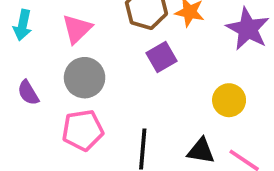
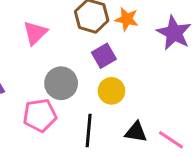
gray circle: (85, 78) -> (61, 83), moved
yellow circle: (229, 100) -> (111, 91), moved

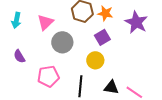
purple square: (104, 56) -> (102, 37), moved
gray circle: (61, 83) -> (62, 42), moved

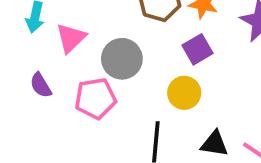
pink triangle: (45, 22) -> (71, 38), moved
pink pentagon: (48, 76) -> (95, 98), moved

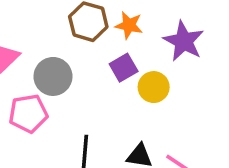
yellow circle: (184, 93) -> (154, 87), moved

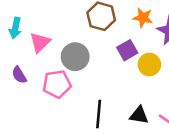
orange star: (129, 25) -> (143, 18), moved

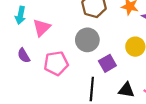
purple square: (127, 50) -> (107, 63), moved
gray circle: (75, 57) -> (87, 40), moved

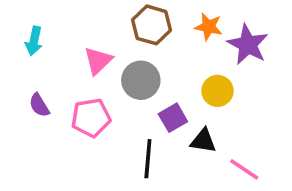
pink triangle: (42, 28) -> (98, 61), moved
black triangle: (126, 90) -> (203, 141), moved

